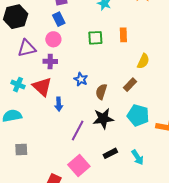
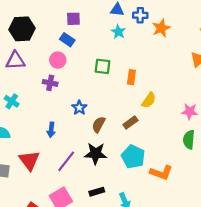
blue rectangle: (59, 19) -> (67, 40), turned -40
orange rectangle: (123, 35) -> (131, 77), moved
purple triangle: (27, 48) -> (15, 61), moved
red triangle: (42, 87) -> (29, 160), moved

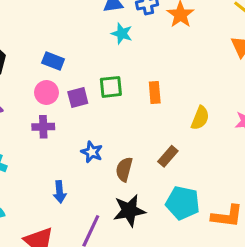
purple square: (73, 19) -> (78, 98), moved
yellow semicircle: (149, 100) -> (200, 118), moved

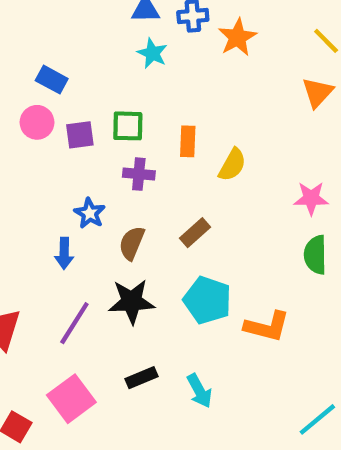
yellow semicircle: (200, 118) -> (232, 165), moved
purple cross: (43, 127) -> (139, 174), moved
blue arrow: (60, 192) -> (64, 253), moved

